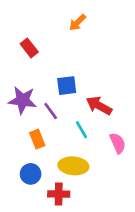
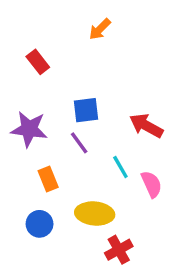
red arrow: (99, 106) -> (146, 126), moved
purple line: (51, 111) -> (79, 143), moved
cyan line: (81, 130) -> (120, 167), moved
red cross: (59, 194) -> (119, 250), moved, turned -30

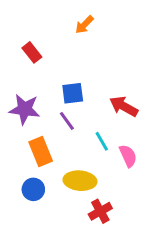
orange rectangle: (48, 179) -> (41, 151), size x1.4

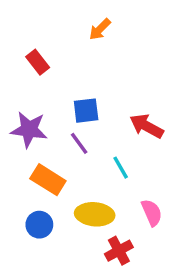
orange rectangle: (41, 151) -> (48, 180), turned -36
pink semicircle: (128, 156) -> (152, 213), moved

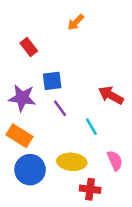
blue square: (86, 111) -> (52, 81), moved
orange rectangle: (48, 180) -> (20, 136), moved
blue circle: (39, 225) -> (30, 170), size x1.5
red cross: (119, 251) -> (90, 189), turned 36

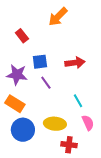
orange arrow: (76, 22) -> (58, 17), size x1.5
red arrow: (111, 95) -> (75, 63), moved, turned 144
cyan line: (91, 127) -> (78, 101), moved

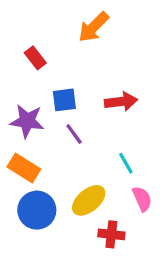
yellow ellipse: (55, 124) -> (89, 200), turned -45

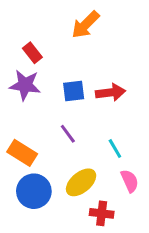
blue square: (64, 100) -> (74, 91), moved
purple star: (27, 121) -> (25, 85), moved
purple line: (74, 134) -> (68, 134), moved

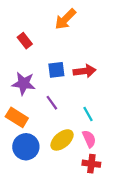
purple star: (25, 85) -> (24, 84), moved
pink semicircle: (130, 181) -> (89, 139), moved
red cross: (102, 213) -> (91, 164), moved

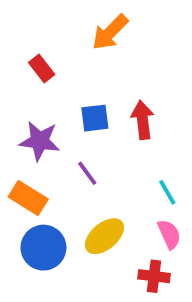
red arrow: (85, 71) -> (143, 120), turned -90
cyan line: (88, 114) -> (167, 192), moved
pink semicircle: (89, 139) -> (169, 234), moved

